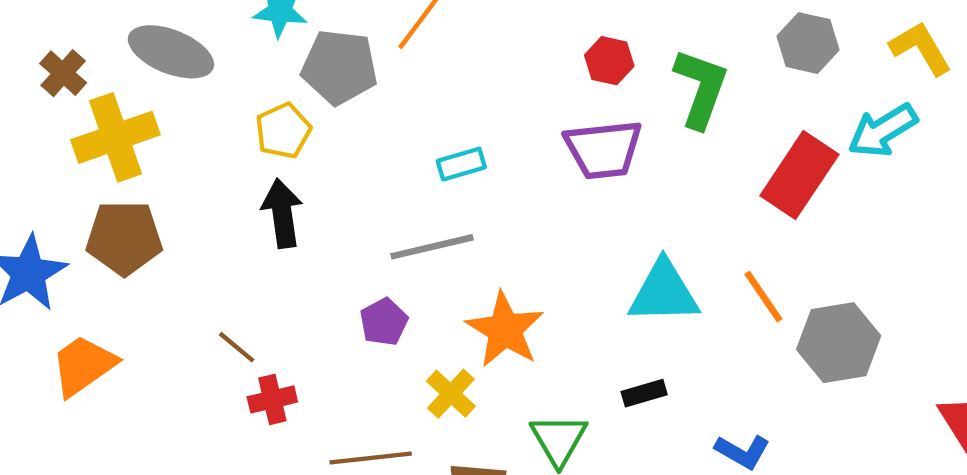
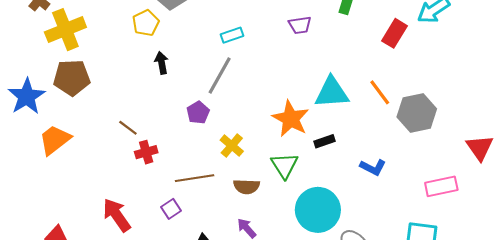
purple trapezoid: (603, 149) -> (300, 25), size x0.6
red rectangle: (799, 175) -> (395, 33), size x0.7
black arrow: (282, 213) -> (162, 63), moved, size x0.7
gray line: (432, 247) -> (220, 76), turned -45
orange star: (505, 330) -> (291, 119), moved

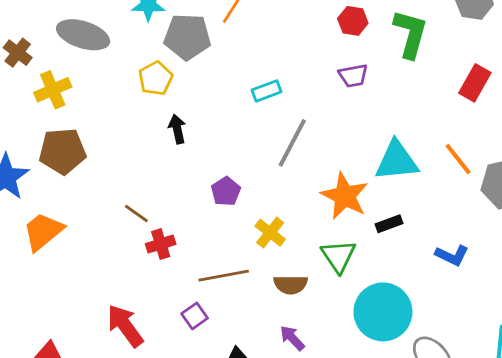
yellow cross: (65, 30) -> (53, 90), size x0.7
gray line: (220, 76) -> (292, 143), moved

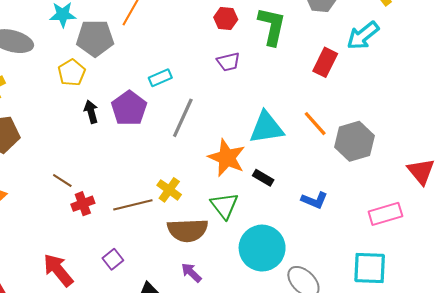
purple pentagon: (226, 191) -> (129, 108), moved, size x1.5
black rectangle: (389, 224) -> (263, 178), turned 54
brown line: (224, 276) -> (133, 205), moved
brown semicircle: (291, 285) -> (188, 230), size x1.5

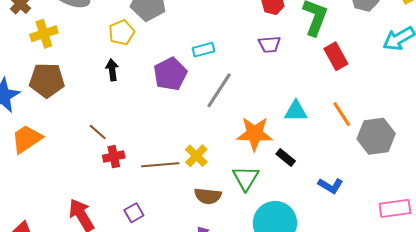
red rectangle: (325, 62) -> (336, 56), moved, turned -64
black arrow: (91, 112) -> (112, 70), moved
cyan triangle: (266, 128) -> (296, 111), size x0.7
orange star: (227, 158) -> (255, 134), turned -30
brown semicircle: (188, 230) -> (208, 196), size x0.7

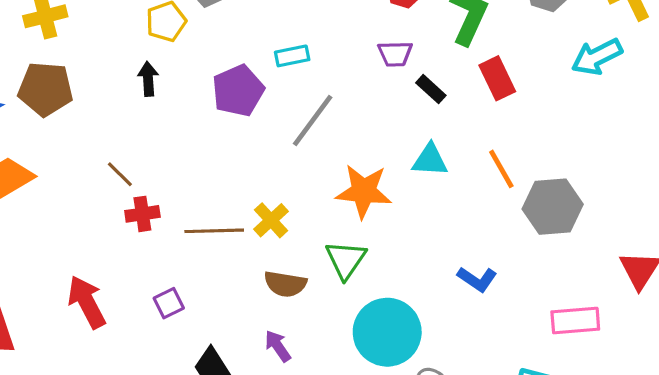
black rectangle: (286, 158) -> (431, 89), moved

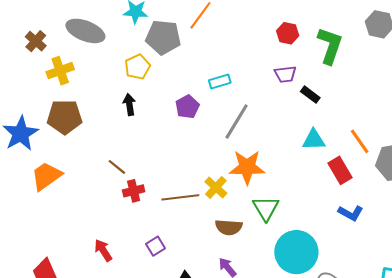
red rectangle: (497, 78) -> (340, 170), moved
purple pentagon: (238, 91) -> (187, 107), size x0.7
orange star: (364, 191) -> (247, 167), moved
red arrow: (87, 302) -> (103, 250), size x0.7

